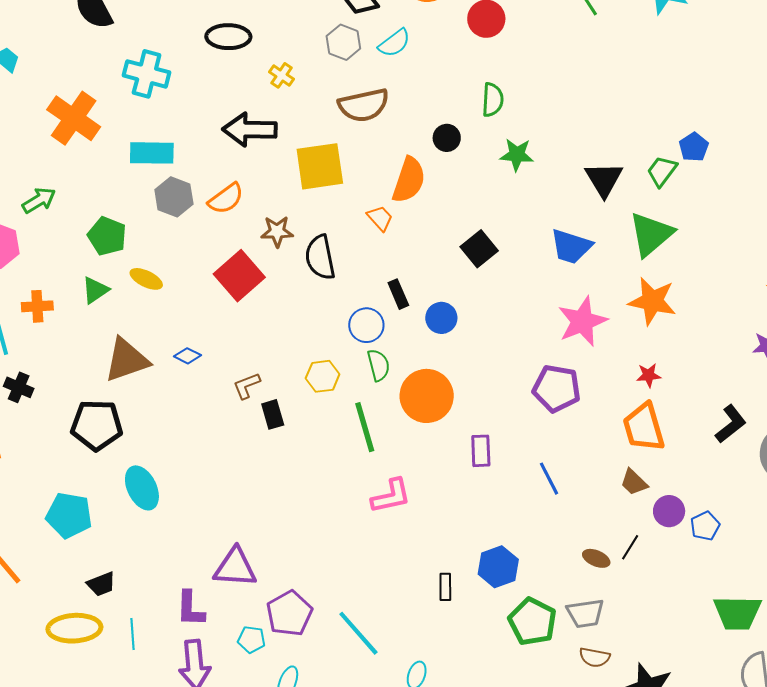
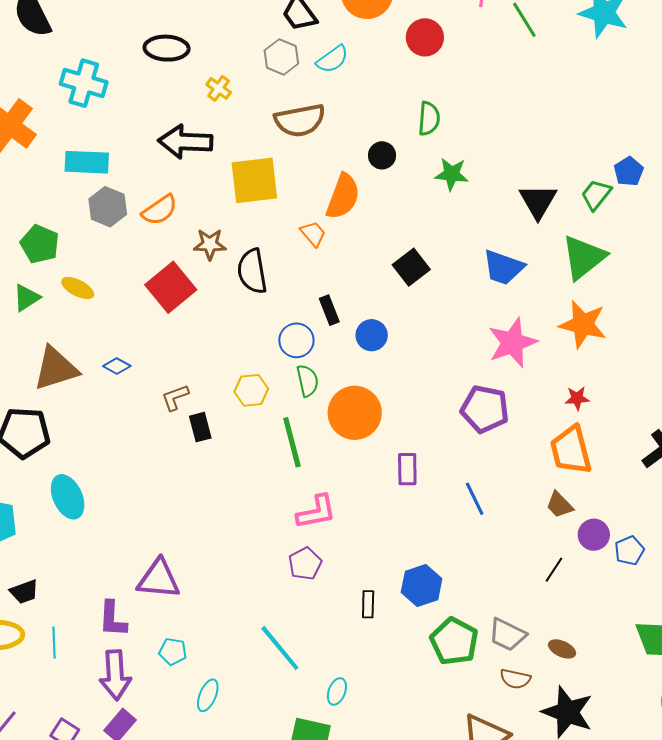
brown ellipse: (596, 558) -> (562, 649), moved
purple pentagon: (289, 613) -> (305, 564), moved, size x0.7
gray trapezoid: (585, 613) -> (507, 635), turned 33

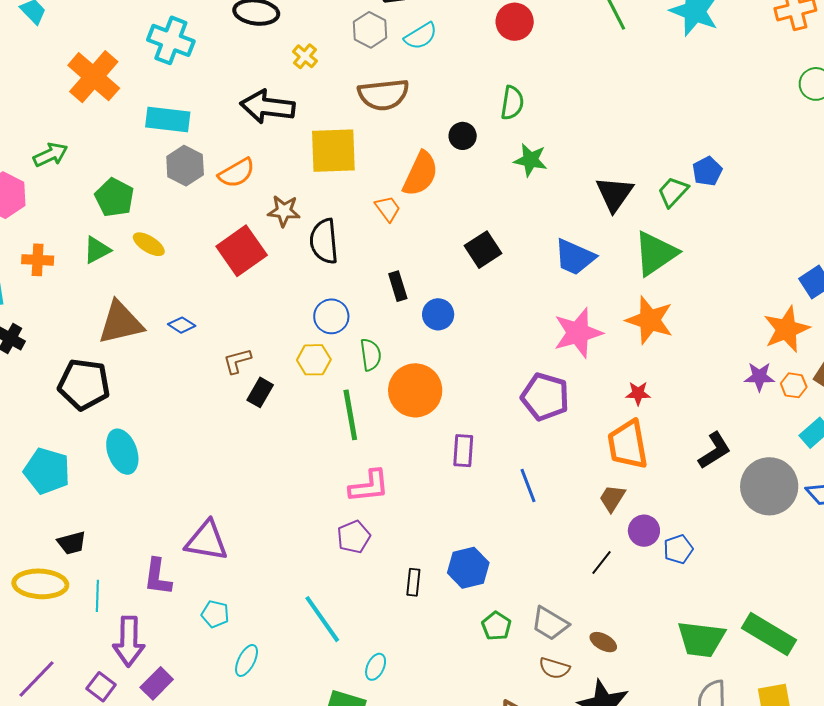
blue circle: (296, 340) -> (331, 316), moved
black rectangle: (200, 427) -> (260, 392), turned 40
brown trapezoid: (560, 505) -> (612, 498), turned 72
green pentagon: (454, 641) -> (496, 626), size x0.6
purple arrow: (115, 675) -> (129, 641), moved

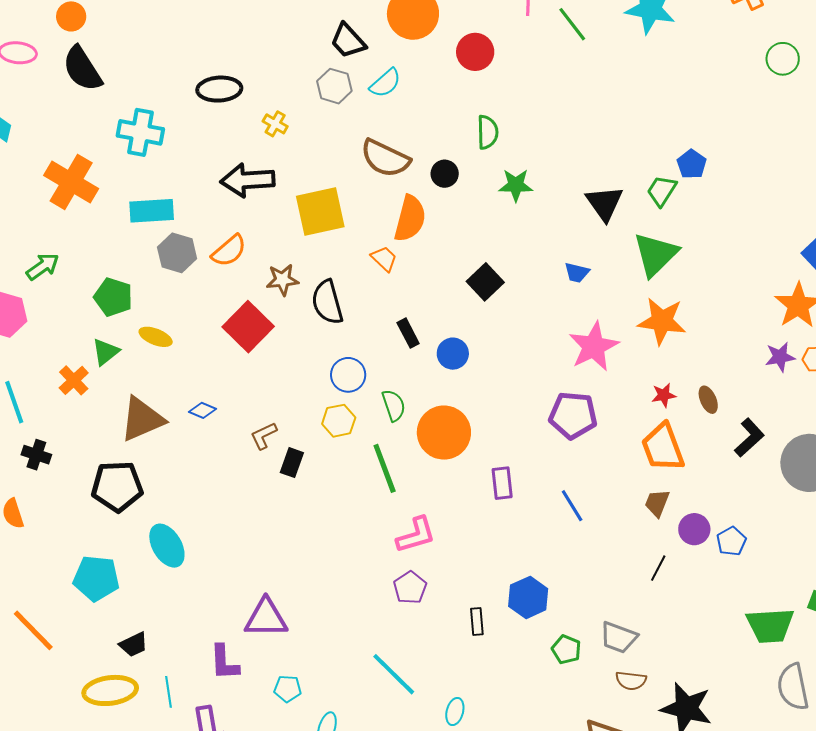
brown semicircle: (383, 95) -> (385, 158), moved, turned 42
blue trapezoid: (575, 257) -> (577, 273), size x0.6
orange cross: (38, 260) -> (74, 380), moved, turned -36
brown ellipse: (603, 642) -> (708, 400), moved, turned 48

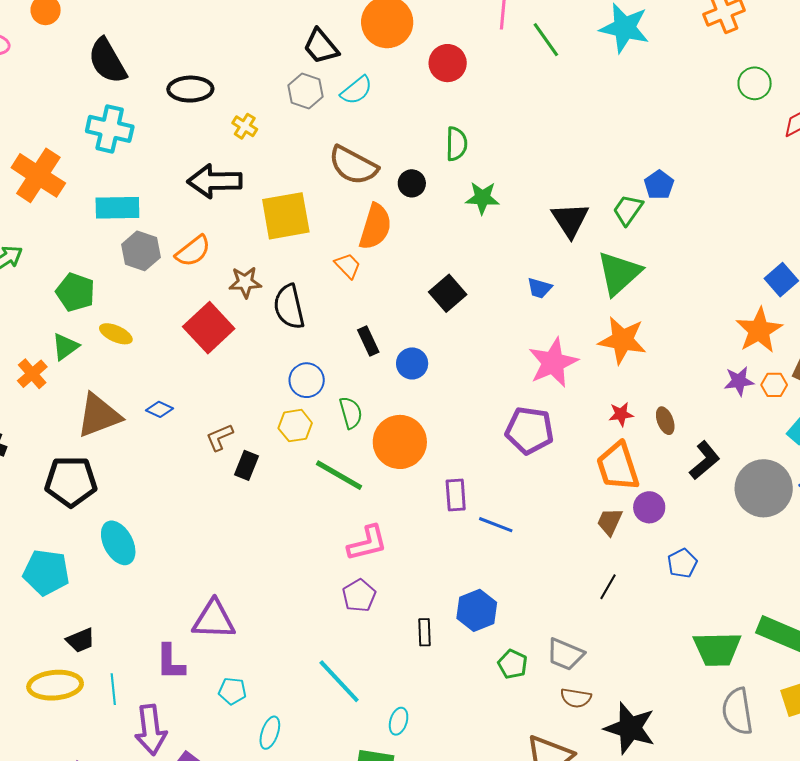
black semicircle: (82, 69) -> (107, 61), moved
green line: (385, 468) -> (339, 475), turned -42
blue line: (572, 506) -> (496, 525), moved, turned -40
purple circle: (694, 529) -> (649, 507), moved

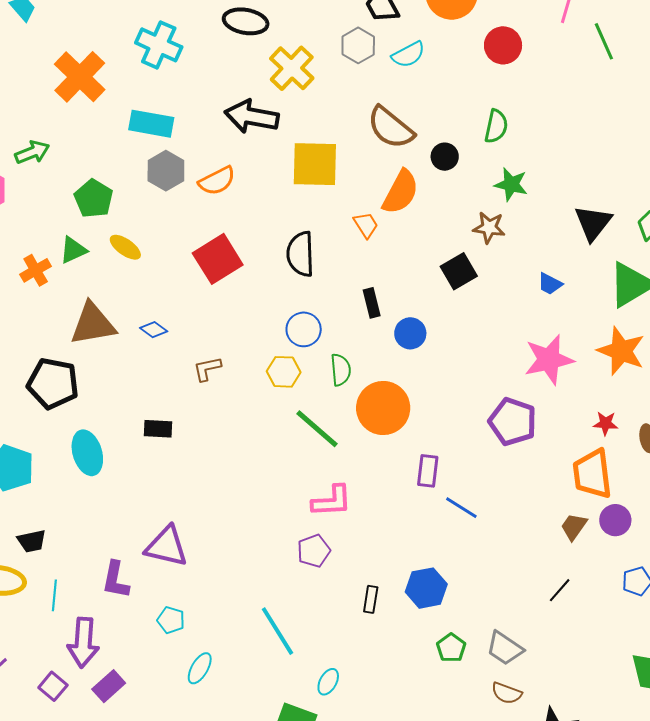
yellow cross: (245, 126) -> (292, 68), size x1.8
brown star: (245, 282) -> (489, 227), moved
black rectangle: (247, 465) -> (158, 429), moved, turned 60

